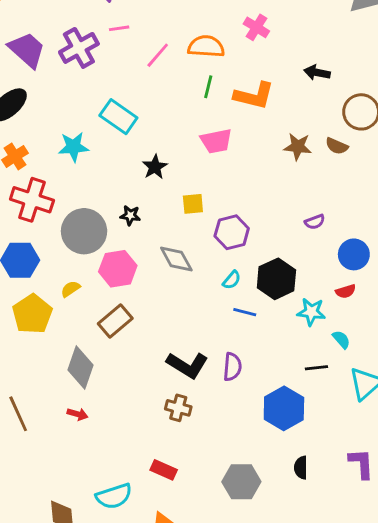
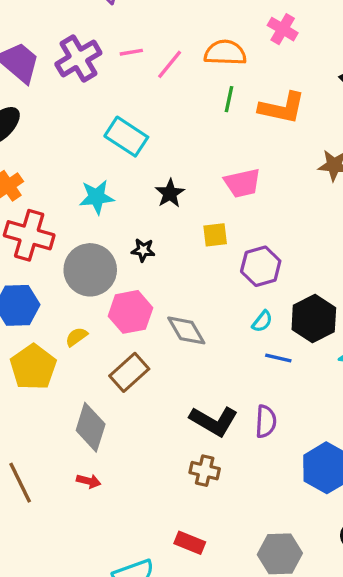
pink line: (119, 28) -> (131, 52), moved
pink trapezoid: (216, 141) -> (242, 183), moved
cyan star: (73, 147) -> (97, 197), moved
gray diamond: (176, 259) -> (186, 330), moved

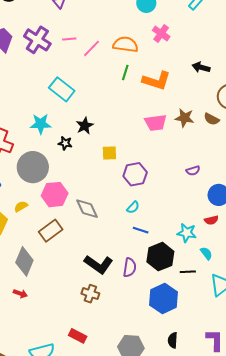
purple cross: (78, 58) -> (37, 40), turned -32
pink trapezoid: (242, 183) -> (156, 123), moved
black star: (143, 250) -> (65, 143), moved
black hexagon: (314, 319) -> (160, 257), moved

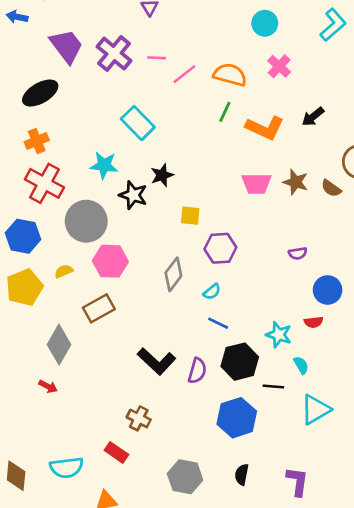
black arrow: (201, 67) -> (313, 117), moved, turned -60
black star: (65, 143) -> (133, 195), size x1.5
gray diamond: (87, 209) -> (173, 274), moved, turned 55
brown cross: (90, 294) -> (139, 418), moved

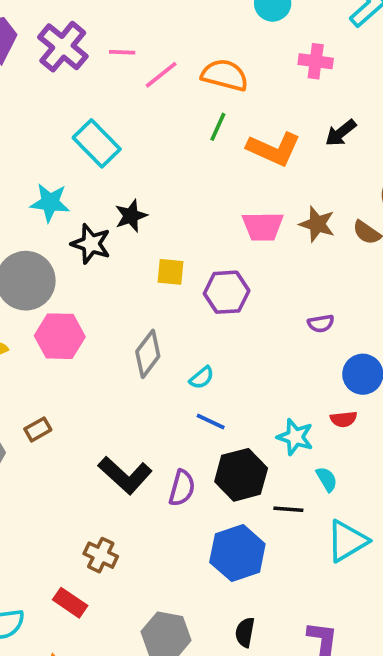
pink cross: (279, 66) -> (316, 61), moved, turned -35
purple hexagon: (220, 248) -> (227, 292), moved
brown rectangle: (99, 308) -> (38, 429), moved, size x0.6

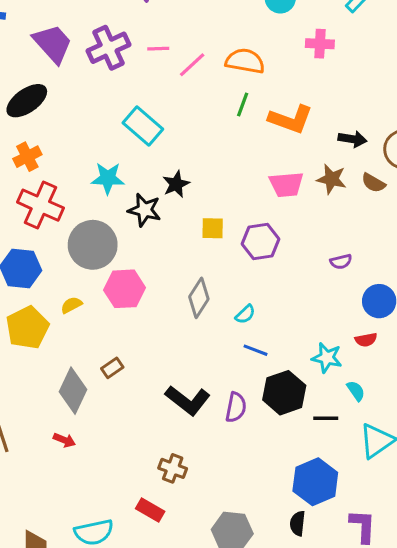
purple cross: (63, 47) -> (109, 48), turned 30
black arrow: (341, 133) -> (352, 139), moved, turned -128
blue hexagon: (237, 553) -> (315, 482), moved

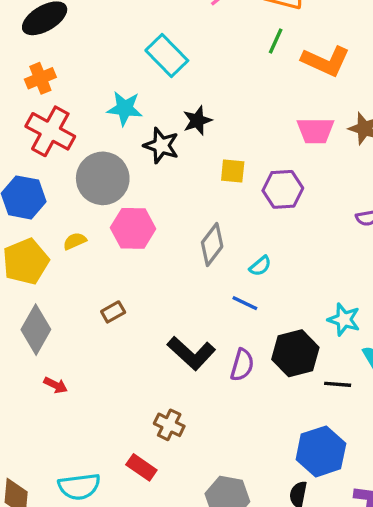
blue line: (256, 350) -> (245, 303), moved
gray diamond: (73, 391) -> (36, 330), moved

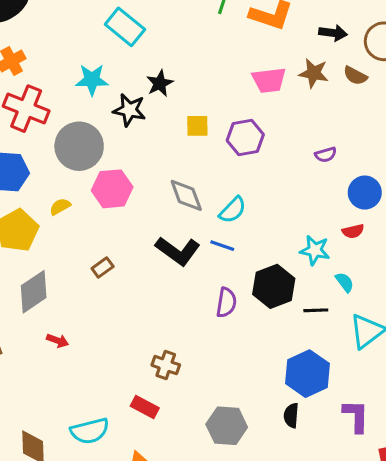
gray diamond: (212, 244) -> (186, 195), turned -51
cyan semicircle: (260, 266) -> (233, 210), size x1.4
gray diamond: (36, 330) -> (34, 292), turned 33
black L-shape: (191, 353) -> (178, 251), moved

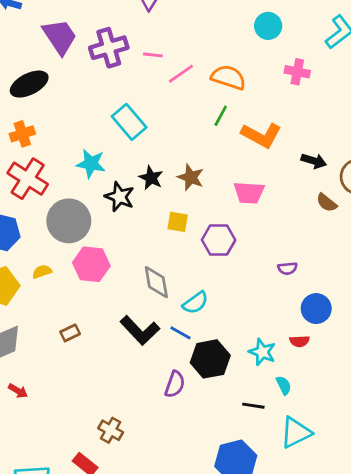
brown star: (314, 73) -> (191, 177), moved
black star: (160, 83) -> (151, 178), turned -30
black hexagon: (274, 286) -> (210, 359), moved

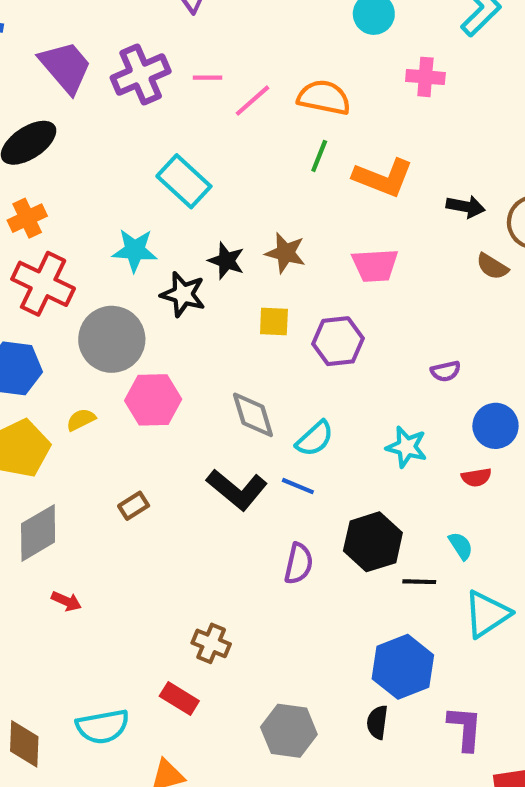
cyan star: (262, 352) -> (407, 447), moved
black hexagon: (210, 359) -> (373, 542), moved

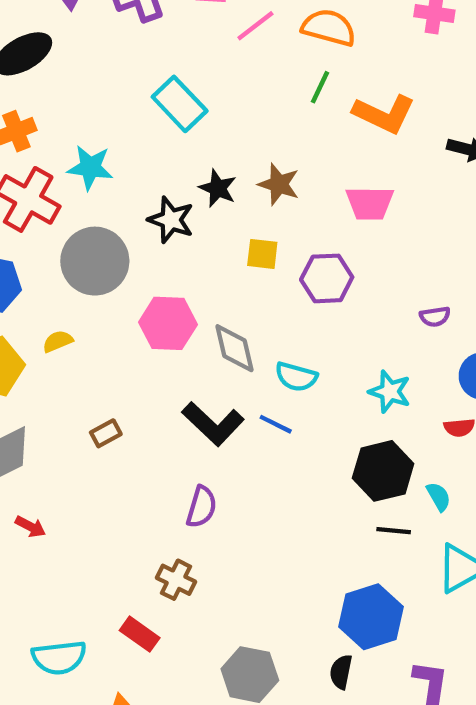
cyan star: (135, 250) -> (90, 167), moved
pink hexagon: (153, 400) -> (168, 323), moved
cyan semicircle: (315, 439) -> (296, 377), turned 54
black hexagon: (373, 542) -> (383, 471), moved
purple semicircle: (299, 564) -> (201, 507), moved

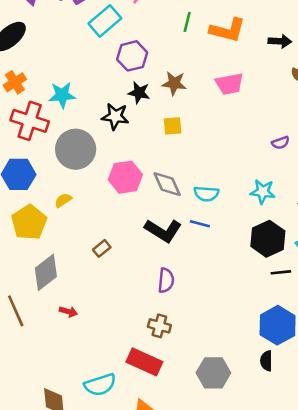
cyan rectangle: (180, 104) -> (105, 21), moved, turned -76
purple hexagon: (327, 278) -> (132, 56), moved
red rectangle: (140, 634) -> (144, 362), size x1.5

